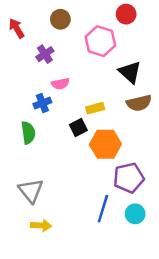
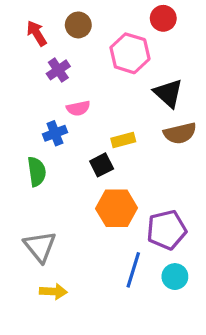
red arrow: (17, 28) -> (37, 33), moved
orange hexagon: (105, 144) -> (117, 208), moved

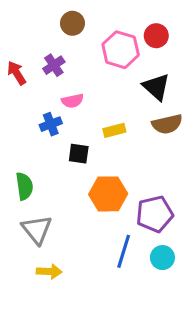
red circle: (163, 18) -> (156, 36), moved
red arrow: (37, 33) -> (17, 73), moved
black square: (102, 165) -> (79, 154), moved, turned 35
green semicircle: (37, 172) -> (24, 186), moved

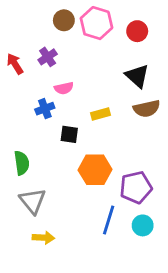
pink hexagon: (121, 50) -> (96, 23), moved

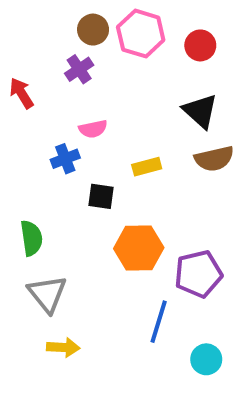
purple cross: (48, 57) -> (79, 69), moved
cyan circle: (143, 225) -> (206, 359), moved

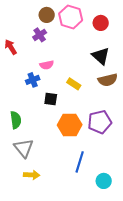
yellow rectangle: (147, 167) -> (74, 84), turned 48
purple pentagon: (198, 274) -> (100, 122), moved

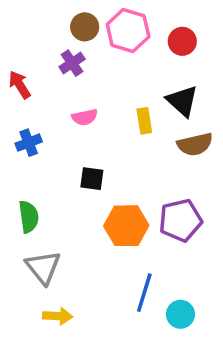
blue cross: (33, 80) -> (29, 143), moved
yellow rectangle: (74, 84) -> (144, 121), moved, turned 48
cyan circle: (104, 181) -> (180, 314), moved

